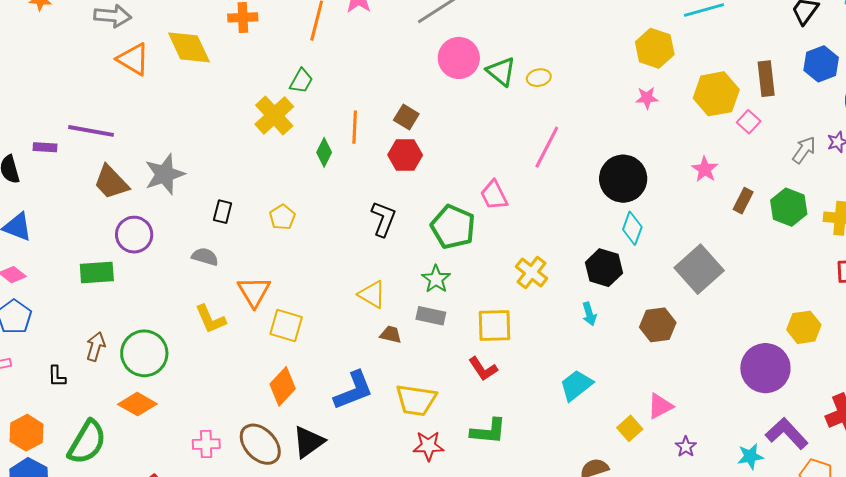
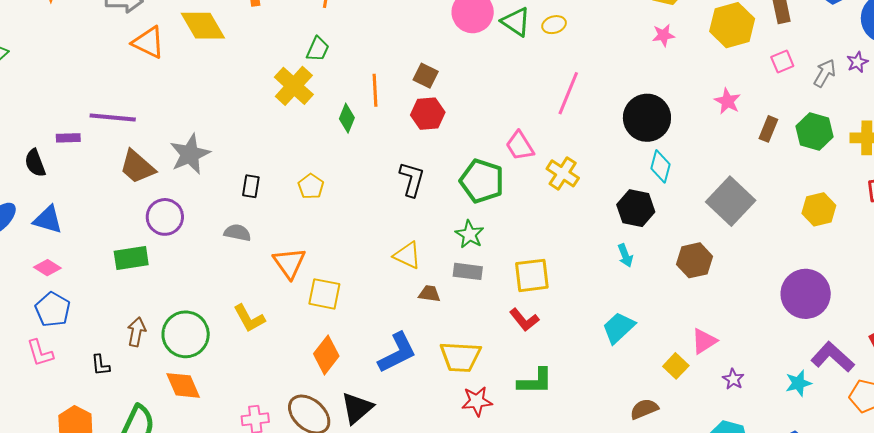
pink square: (749, 122) -> (782, 61), moved, turned 30
yellow cross: (532, 273) -> (563, 173), moved
yellow L-shape: (210, 319) -> (249, 318), moved
yellow hexagon: (804, 327) -> (819, 209), moved
orange diamond: (137, 404) -> (183, 385), turned 42

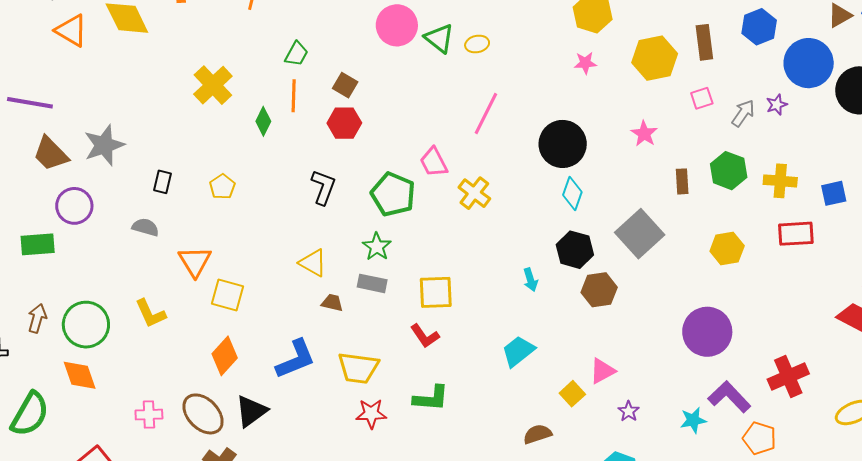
green trapezoid: (318, 49) -> (296, 54), moved
brown rectangle: (768, 129) -> (682, 181), moved, turned -30
black hexagon: (636, 208) -> (575, 250), moved

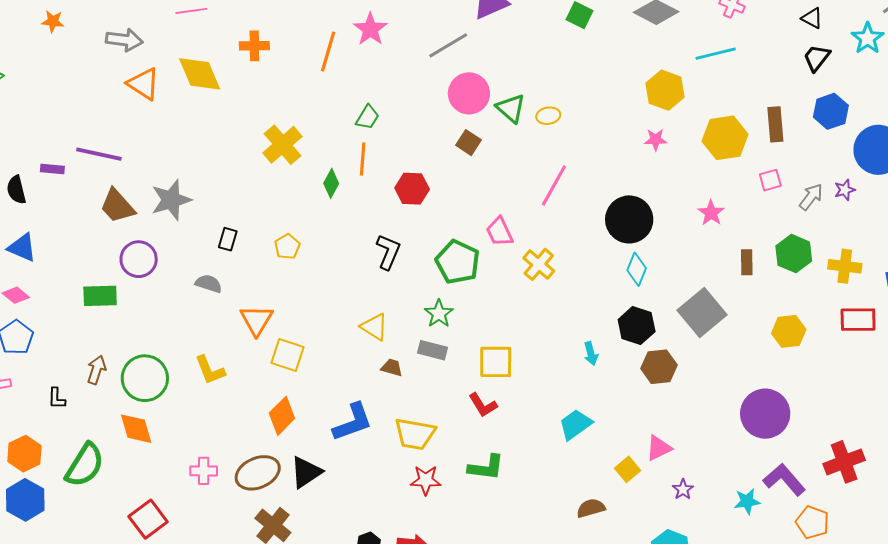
brown square: (345, 85) -> (468, 143), moved
brown ellipse: (203, 414) -> (258, 473), turned -72

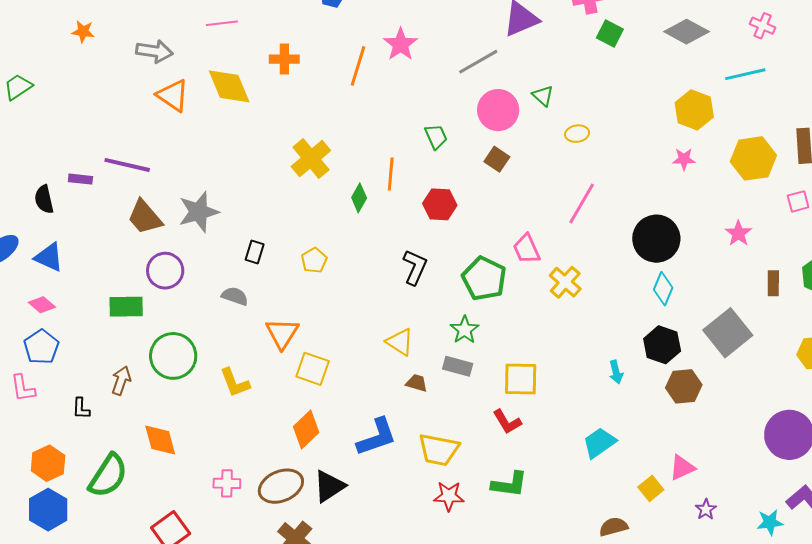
green triangle: (511, 108) -> (543, 96), moved, size x0.7
green trapezoid: (367, 117) -> (436, 137), moved, turned -56
green circle: (145, 378) -> (173, 356), moved

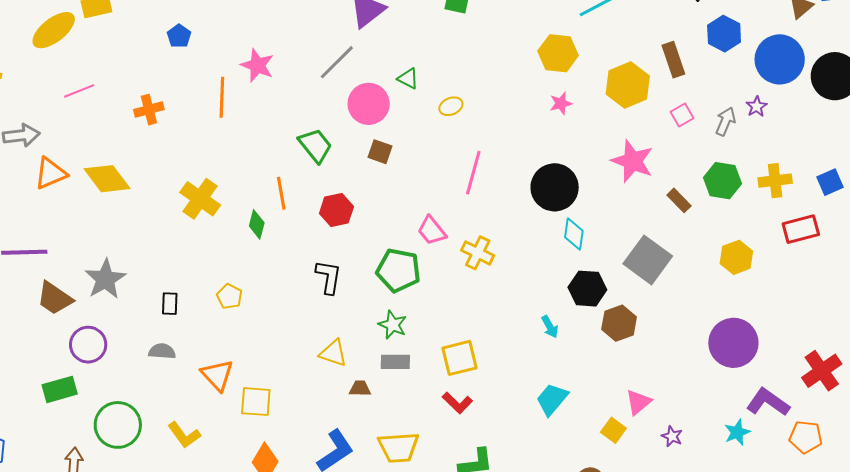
yellow diamond: (229, 86) -> (107, 179), moved
orange triangle: (173, 95) -> (50, 173), turned -42
green trapezoid: (436, 137) -> (315, 145), size x1.4
pink star: (738, 233) -> (632, 161), size x1.6
brown rectangle: (773, 283) -> (679, 200), turned -30

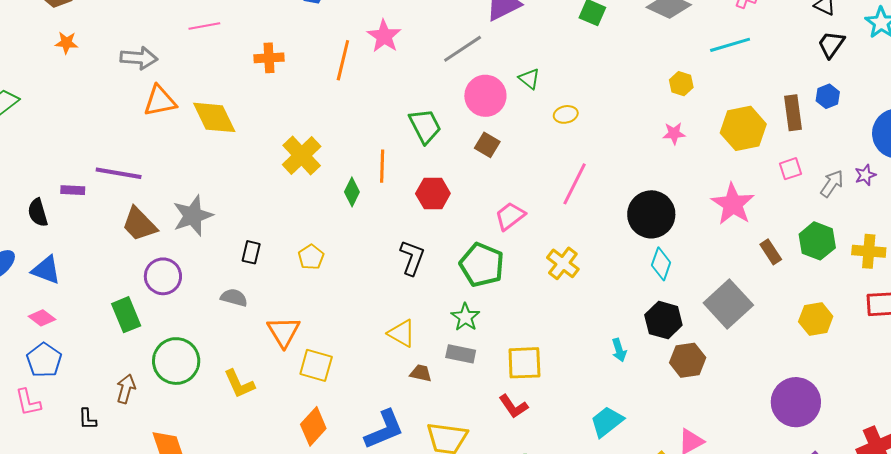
blue hexagon: (724, 34) -> (828, 96), moved, size x0.7
yellow hexagon: (558, 53) -> (681, 84), size x0.6
pink trapezoid: (432, 231) -> (510, 216), moved, turned 80
green rectangle: (60, 389) -> (126, 315), turned 72

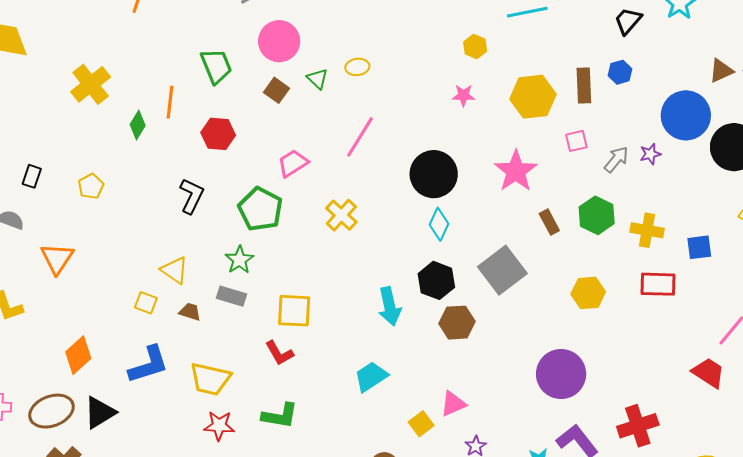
green triangle: (529, 79) -> (317, 79), moved
cyan arrow: (619, 350) -> (390, 306), size x1.6
yellow square: (316, 365) -> (146, 303), moved, size x0.7

